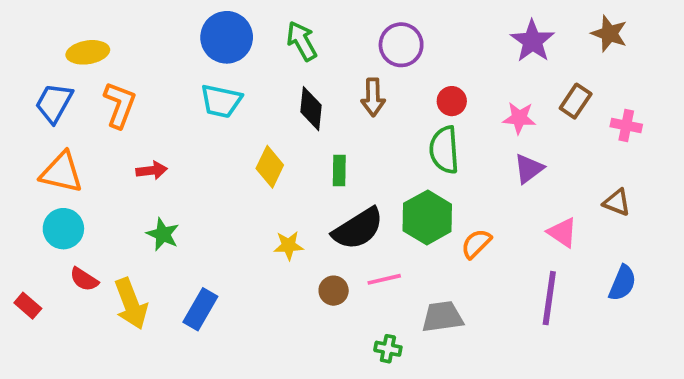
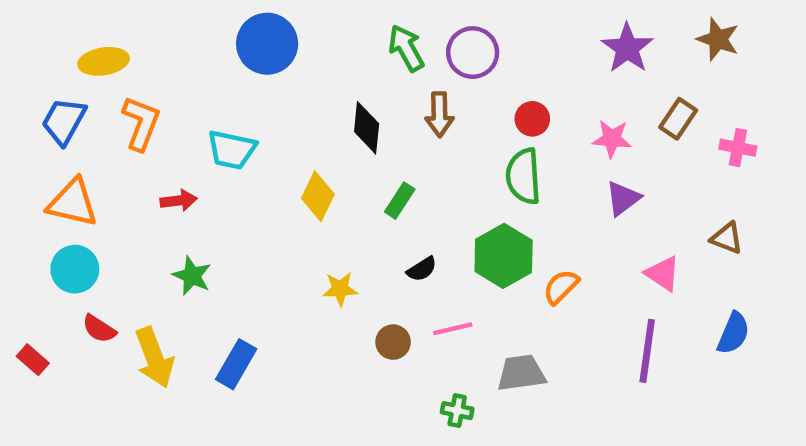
green arrow: (302, 41) -> (406, 48), moved
cyan trapezoid: (221, 101) -> (232, 150), moved
green rectangle: (339, 170) -> (400, 201), turned 32
black semicircle: (358, 229) -> (422, 269), size x0.5

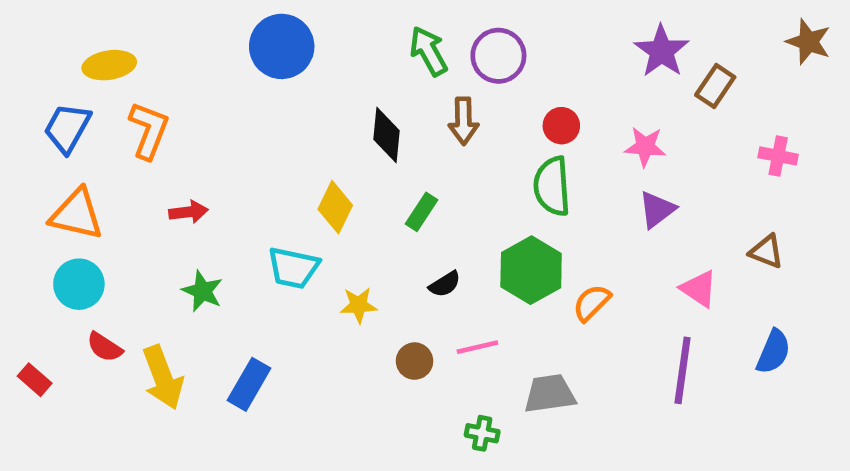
brown star: (718, 39) -> (808, 42), moved
brown rectangle: (678, 119) -> (715, 86), moved
cyan trapezoid: (232, 150) -> (293, 268), moved

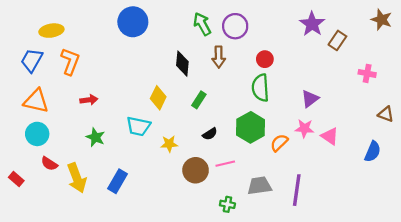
pink star: (645, 147) -> (304, 128), moved
brown triangle: (766, 252) -> (386, 114), moved
blue semicircle: (773, 352) -> (373, 152), moved
brown circle: (415, 361) -> (196, 170), size x1.5
purple line: (683, 370) -> (297, 190), moved

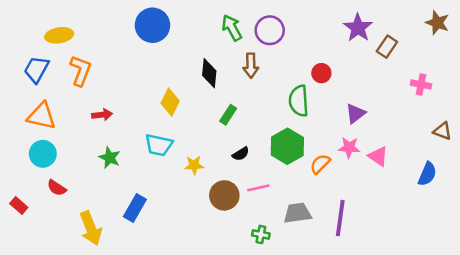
red circle: (265, 59) -> (321, 73), moved
yellow diamond: (158, 98) -> (170, 102), moved
yellow arrow: (77, 178) -> (91, 228), moved

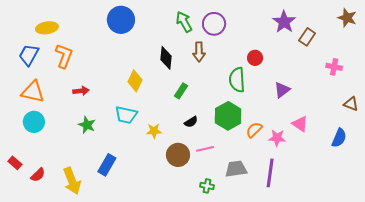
pink star: (349, 148) -> (277, 138), moved
red semicircle: (57, 188) -> (38, 175), moved, turned -77

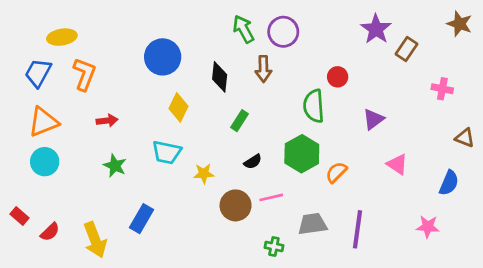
blue circle: (121, 20) -> (163, 57), moved
orange triangle: (33, 92) -> (43, 122), turned -35
pink star: (277, 138) -> (428, 227), moved

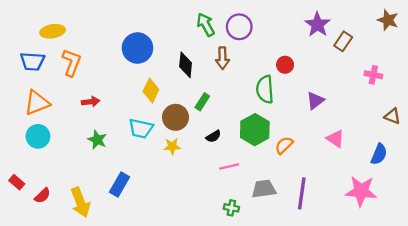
blue trapezoid: (38, 73) -> (32, 61), turned -115
brown circle: (236, 205) -> (175, 117), moved
pink star: (428, 227) -> (361, 191), size x1.6

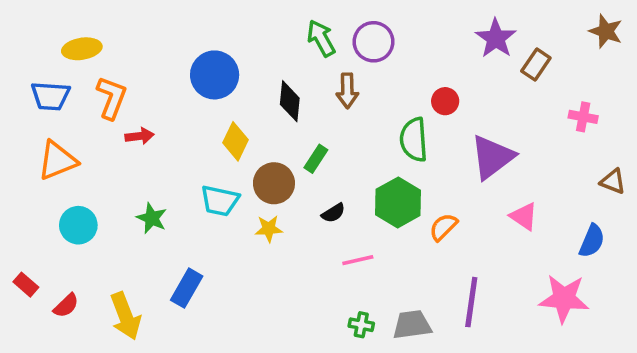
purple triangle: (315, 101) -> (492, 157), size x1.6
red arrow: (91, 102) -> (139, 136), moved
cyan circle: (38, 136) -> (78, 225), moved
gray trapezoid: (264, 189) -> (412, 325), moved

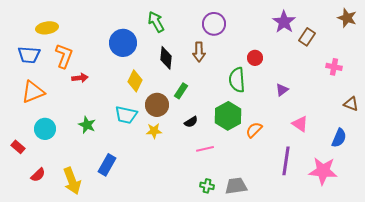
green arrow: (321, 38) -> (156, 22), moved
purple triangle: (492, 157) -> (282, 90), size x0.5
red rectangle: (26, 285) -> (18, 147), moved
purple line: (471, 302) -> (286, 161), moved

